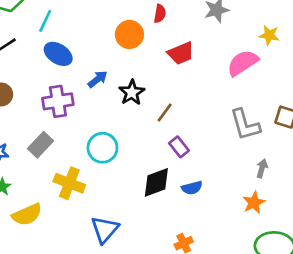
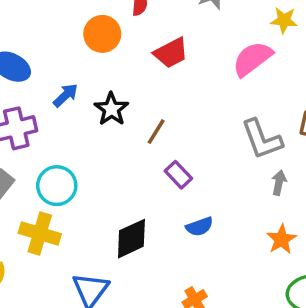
cyan circle: (102, 148) -> (57, 186), moved
gray arrow: (262, 168) -> (279, 183), moved
black diamond: (156, 182) -> (131, 239), moved

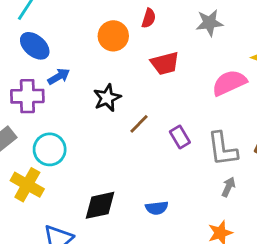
blue arrow: (65, 95) -> (59, 76), moved
purple rectangle: (178, 175) -> (180, 137), moved

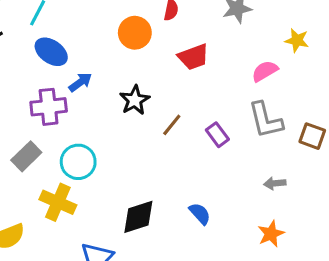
pink semicircle: (229, 83) -> (265, 71), size x0.7
gray L-shape: (222, 149) -> (266, 120), moved
gray arrow: (228, 187) -> (275, 183), turned -114
blue semicircle: (157, 208) -> (200, 214), turned -120

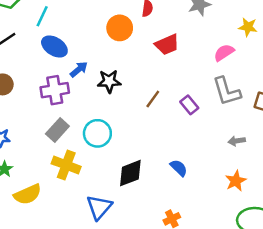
black star: (135, 100) -> (109, 81), moved, turned 30
gray rectangle: (26, 156) -> (57, 130), moved
cyan circle: (78, 162) -> (97, 133), moved

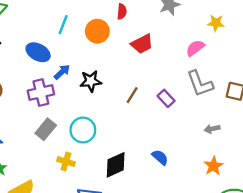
cyan line: (42, 16) -> (63, 25), moved
yellow cross: (66, 165) -> (66, 162), moved, size x0.7

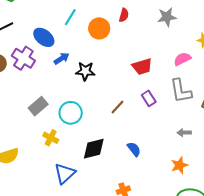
red trapezoid: (142, 44) -> (142, 66), moved
purple cross: (41, 92) -> (23, 58), moved, turned 35
brown line: (132, 95) -> (118, 107), moved

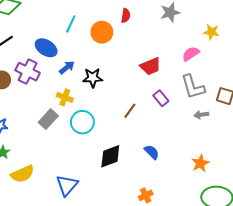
gray arrow: (184, 133) -> (201, 115), moved
yellow cross: (51, 138) -> (65, 97), moved
blue triangle: (65, 174) -> (67, 185), moved

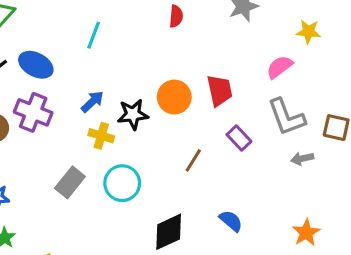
orange circle: (102, 32) -> (174, 97), moved
blue ellipse: (46, 48) -> (36, 65), moved
red trapezoid: (151, 66) -> (220, 90), turned -75
yellow cross: (65, 97) -> (101, 136), moved

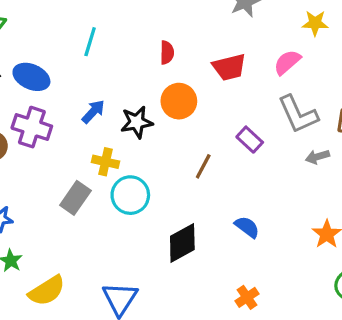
red semicircle: (176, 16) -> (167, 53), moved
red trapezoid: (220, 90) -> (229, 67), moved, turned 92
yellow cross: (101, 136) -> (105, 162), moved

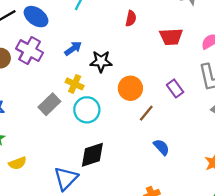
orange circle: (179, 101) -> (130, 88), moved
brown line: (203, 166) -> (146, 113), moved
black diamond: (182, 243) -> (92, 155), moved
yellow semicircle: (47, 291) -> (18, 163), size x0.7

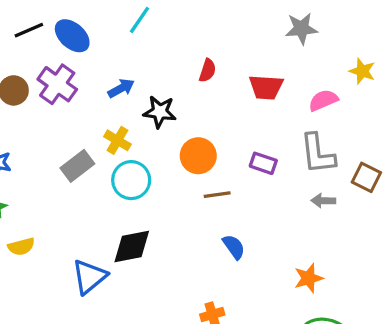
red semicircle: (131, 18) -> (208, 71), moved
purple rectangle: (175, 88) -> (263, 163), turned -42
brown line: (146, 113) -> (217, 195), turned 36

